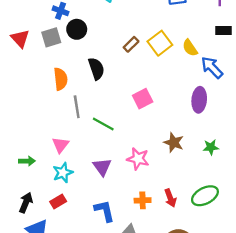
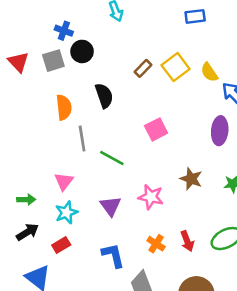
orange cross: (143, 200) -> (156, 244), turned 35
black arrow: (26, 203) -> (27, 232), moved, turned 36

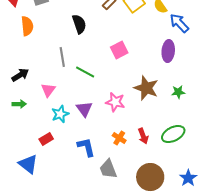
orange semicircle: (64, 107) -> (27, 26), moved
brown star: (191, 179) -> (146, 88), size x1.4
cyan star: (66, 213) -> (60, 114), moved
black arrow: (27, 232) -> (20, 75), moved

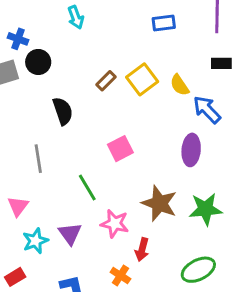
green line: (85, 72) -> (87, 187), moved, turned 30
green star: (178, 92) -> (206, 209), size x1.6
red arrow: (143, 136) -> (142, 250), moved, turned 35

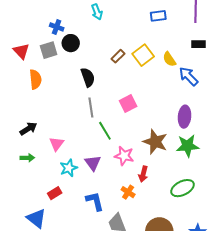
purple ellipse: (191, 150) -> (184, 117), moved
gray line: (38, 159) -> (91, 108), moved

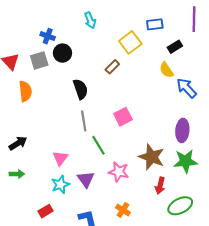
black rectangle: (199, 44) -> (175, 47), moved, turned -32
yellow square: (143, 55) -> (130, 42), moved
pink triangle: (57, 144) -> (60, 158), moved
red arrow: (143, 174) -> (160, 186), moved

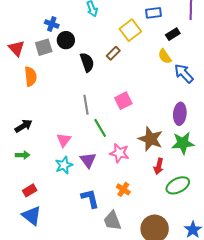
black semicircle: (81, 89) -> (87, 62), moved
red rectangle: (46, 211) -> (30, 190), moved

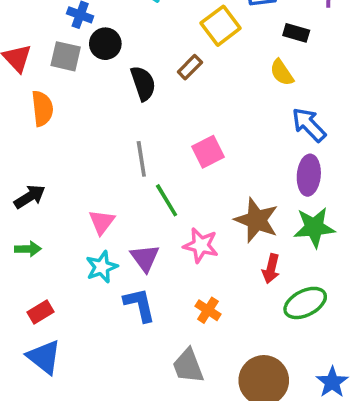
black rectangle: (173, 34) -> (296, 33), turned 48
gray square: (44, 47) -> (66, 56), turned 30
blue arrow: (184, 73) -> (309, 125), moved
blue L-shape: (90, 198) -> (140, 305), moved

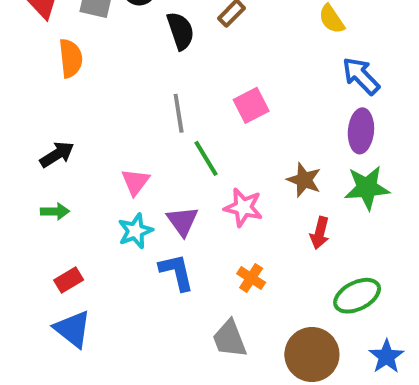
brown star: (257, 220) -> (304, 180), size x0.7
green ellipse: (305, 303) -> (357, 296), moved

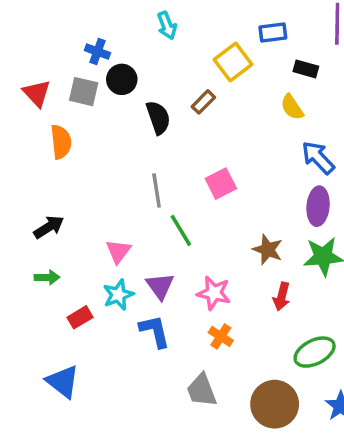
pink star: (243, 207) -> (214, 293), moved
red rectangle: (69, 280) -> (80, 317), moved

